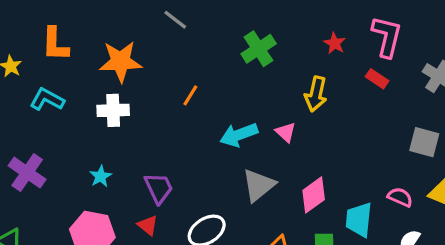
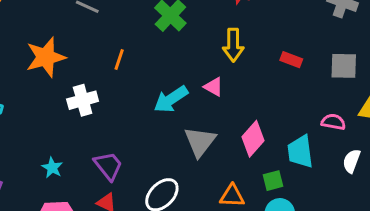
red rectangle: (377, 79) -> (291, 60), moved
orange line: (190, 95) -> (119, 59), moved
white cross: (113, 110) -> (83, 100), moved

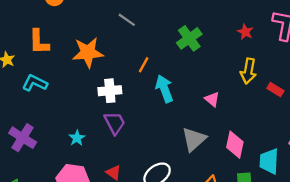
yellow arrow: (233, 45) -> (248, 71), moved
cyan arrow: (171, 99) -> (164, 89), moved, turned 92
pink diamond: (253, 139) -> (235, 145), turned -40
purple trapezoid: (108, 166) -> (115, 123), moved

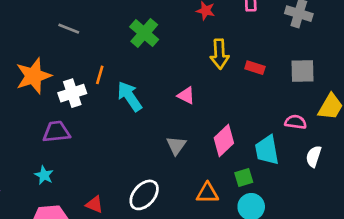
white cross: (110, 91) -> (72, 93), moved
purple trapezoid: (115, 123) -> (56, 132), moved, turned -55
gray triangle: (194, 139) -> (176, 145), size x0.7
pink diamond: (235, 145) -> (224, 141), turned 48

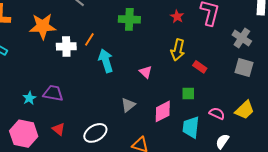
green cross: (144, 33) -> (129, 19), turned 35
gray square: (303, 71) -> (244, 68), moved
purple trapezoid: (56, 132) -> (53, 93), moved
green square: (244, 177) -> (188, 94), moved

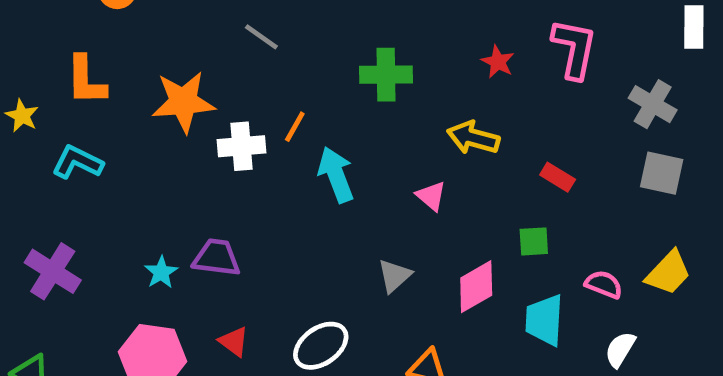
yellow arrow: (178, 50) -> (473, 138), moved, turned 95

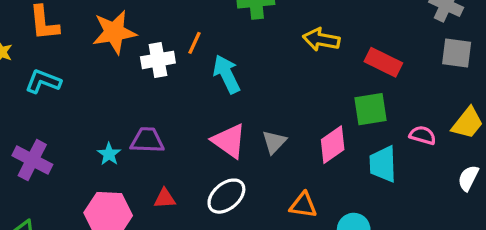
red rectangle: (558, 177) -> (383, 62), size x1.5
pink triangle: (431, 196) -> (229, 141), moved, size x1.6
green square: (534, 241) -> (371, 109), size x1.5
red triangle: (234, 342) -> (165, 198), turned -35
white semicircle: (620, 349) -> (468, 178), moved

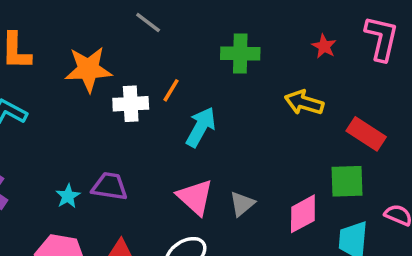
cyan arrow: (227, 74) -> (201, 127), turned 48

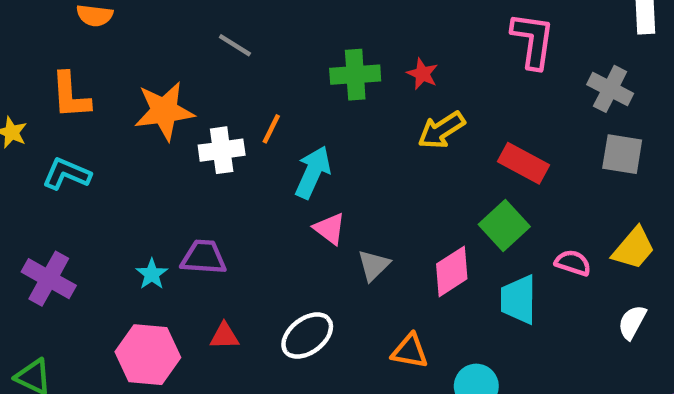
red star: (324, 46) -> (422, 74), moved
yellow arrow: (304, 103) -> (441, 130), turned -45
green square: (347, 181) -> (504, 226), turned -36
pink triangle: (195, 197) -> (330, 229), moved, size x0.7

